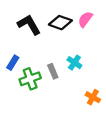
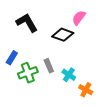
black diamond: (60, 23) -> (63, 35), moved
cyan cross: (74, 63) -> (69, 75), moved

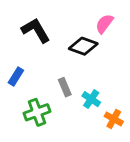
green cross: (28, 73) -> (37, 112), moved

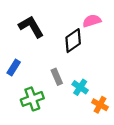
pink semicircle: (104, 24) -> (92, 21), turned 36
black diamond: (83, 46) -> (73, 41), turned -55

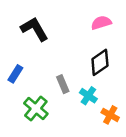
black diamond: (73, 41) -> (100, 62), moved
green cross: (32, 99) -> (36, 109), turned -30

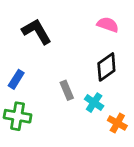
pink semicircle: (101, 23) -> (108, 25), turned 36
green cross: (36, 109) -> (18, 116), moved, turned -30

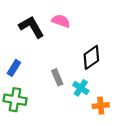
pink semicircle: (108, 25) -> (61, 21), moved
orange cross: (117, 123) -> (101, 106), turned -35

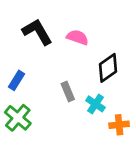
pink semicircle: (61, 21) -> (77, 37), moved
green cross: (15, 100) -> (18, 118), turned 30

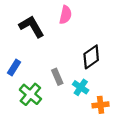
pink semicircle: (77, 37) -> (65, 15), moved, turned 84
green cross: (18, 118) -> (30, 94), moved

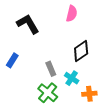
pink semicircle: (65, 15) -> (72, 14), moved
green cross: (30, 94) -> (48, 93), moved

